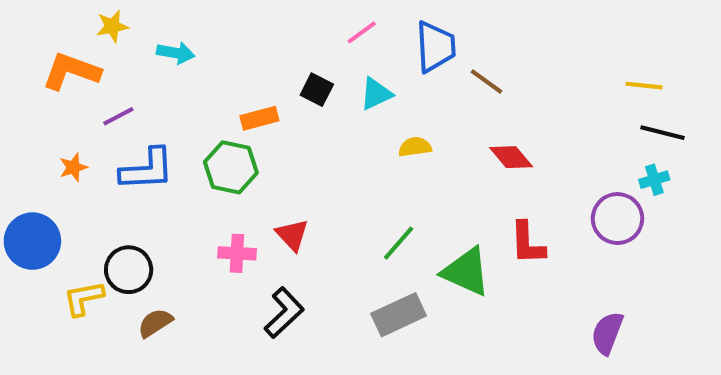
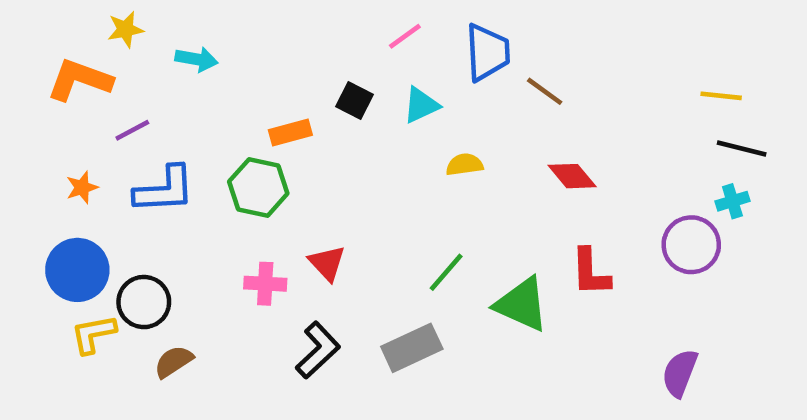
blue circle: (32, 241) -> (77, 270), moved
gray rectangle: (399, 315) -> (412, 348), moved

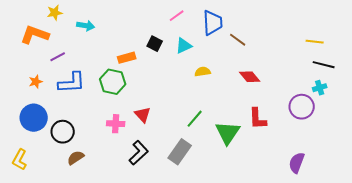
green triangle: (522, 304) -> (228, 133), turned 40
yellow L-shape: (93, 334) -> (20, 160), moved, turned -50
gray rectangle: (412, 348) -> (180, 152), turned -30

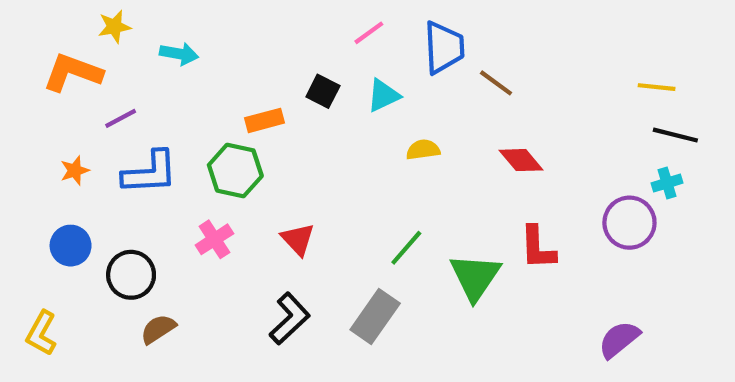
blue circle: (34, 118) -> (71, 246), size x0.7
pink cross: (116, 124) -> (214, 239), moved, turned -36
purple semicircle: (297, 163) -> (619, 339), turned 30

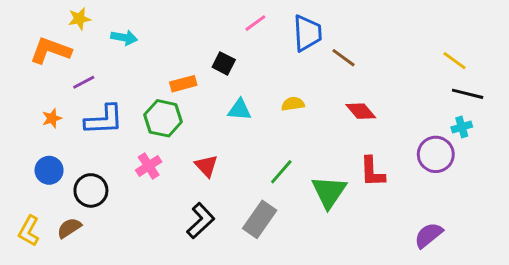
yellow line: (657, 87) -> (455, 61), turned 30
cyan triangle: (383, 95) -> (240, 110), moved, turned 30
brown semicircle: (158, 329) -> (69, 228), moved

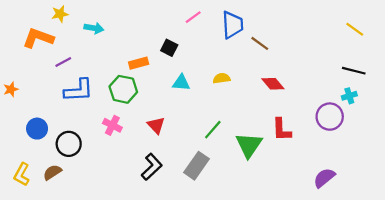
yellow line: (455, 61) -> (355, 29), moved
orange star: (52, 118) -> (11, 89), moved
pink cross: (149, 166) -> (112, 125), turned -30

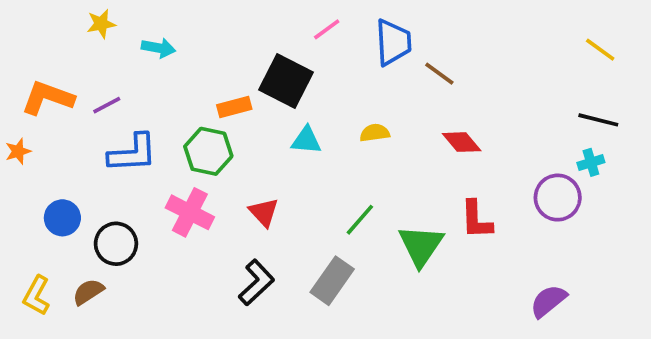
orange L-shape: (38, 38) -> (48, 98), moved
black square: (169, 48) -> (286, 81), size x1.8
pink cross: (112, 125) -> (190, 212), size x1.4

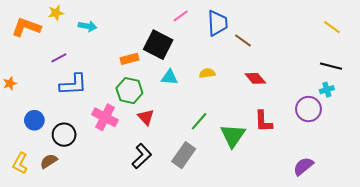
orange L-shape: (48, 98) -> (26, 27), moved
green hexagon: (208, 151) -> (129, 91), moved

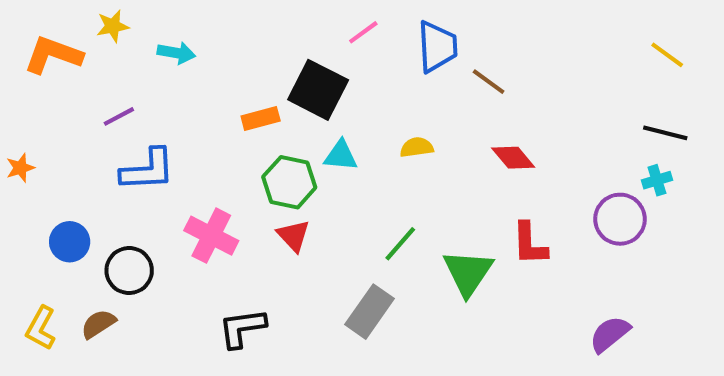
green hexagon: (129, 91) -> (289, 182), moved
black L-shape: (142, 156) -> (242, 328), moved, turned -145

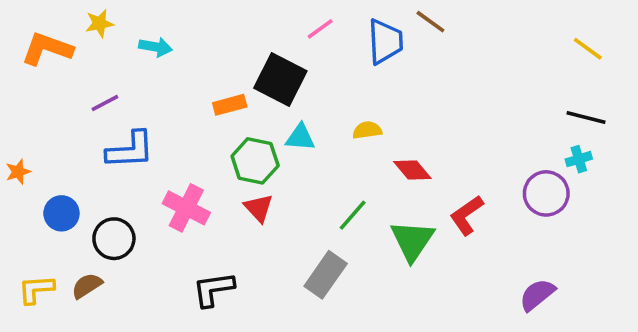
brown line: (489, 82) -> (430, 22), moved
red diamond: (513, 158) -> (412, 170), moved
orange star: (20, 168) -> (18, 172), moved
red L-shape: (530, 244) -> (467, 215), turned 57
yellow L-shape: (41, 328) -> (36, 289), turned 57

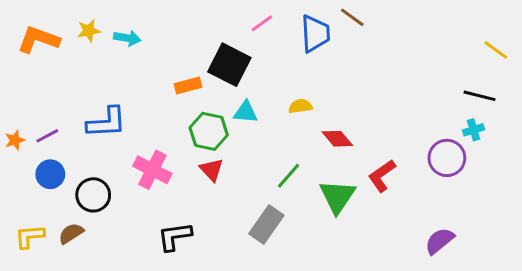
yellow star: (99, 23) -> (89, 31), moved
yellow line: (588, 49) -> (496, 50), moved
purple line: (105, 103) -> (47, 136), moved

